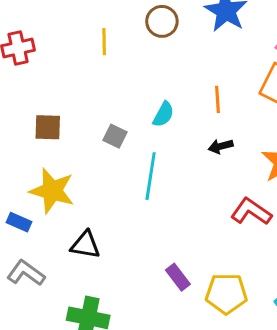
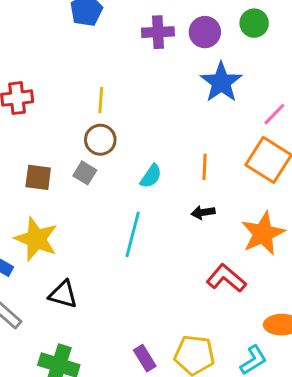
brown circle: (162, 21) -> (100, 140), moved
gray square: (115, 136) -> (85, 173), moved
purple rectangle: (178, 277) -> (145, 358), moved

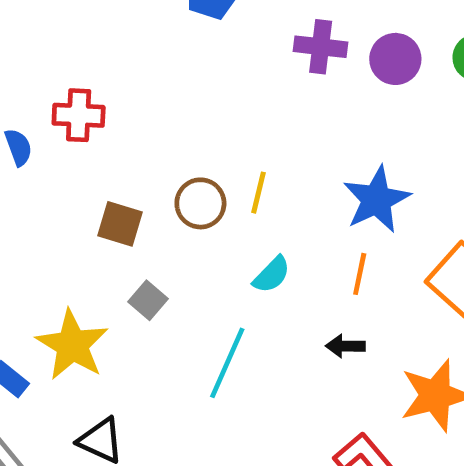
blue star: (221, 82) -> (377, 200), moved
yellow line: (101, 100) -> (259, 193), moved
gray square: (85, 173) -> (148, 300), moved
brown square: (38, 177) -> (120, 224), moved

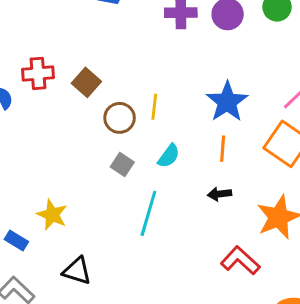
brown square: (120, 224) -> (86, 82), moved, turned 32
gray square: (148, 300) -> (122, 165), moved
yellow star: (72, 345) -> (52, 215), size x0.7

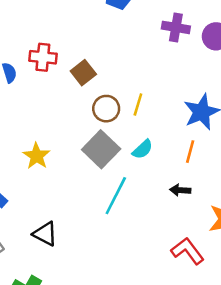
gray square: (122, 165) -> (101, 149), size x1.8
yellow star: (52, 215) -> (37, 156), moved

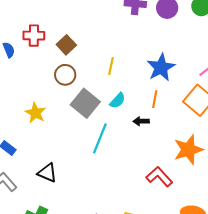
brown circle: (106, 109) -> (65, 75), moved
black arrow: (180, 190) -> (141, 121), moved

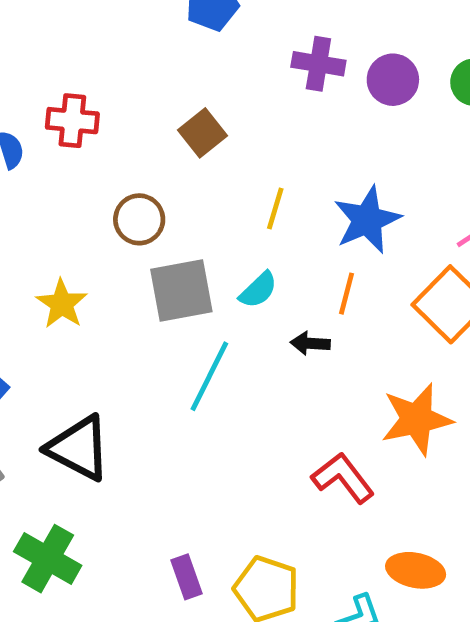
brown square: (66, 45) -> (203, 133), moved
yellow line: (111, 66) -> (275, 209), moved
gray square: (85, 103) -> (181, 291), turned 36
black triangle: (47, 173) -> (79, 448), size x1.4

